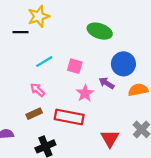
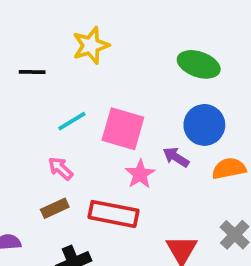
yellow star: (39, 16) -> (91, 45), moved
green ellipse: (100, 31) -> (199, 64), moved
pink square: (75, 66) -> (123, 129), size x1.6

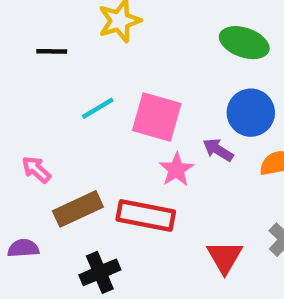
pink arrow: (61, 168) -> (36, 170), moved
brown rectangle: (55, 208) -> (78, 209), size x1.5

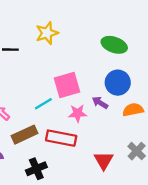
cyan line: (98, 108) -> (43, 104), moved
pink square: (157, 117) -> (67, 85), turned -32
pink star: (176, 170) -> (78, 113), turned 30

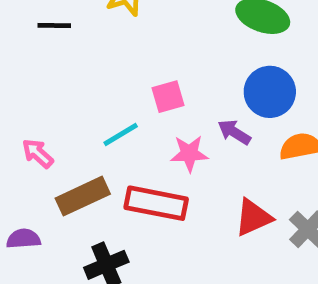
pink square: (67, 85) -> (168, 97), size x0.6
red triangle: (104, 160) -> (253, 217), moved, turned 36

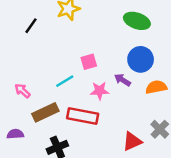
black line: (54, 26) -> (31, 26), turned -56
red triangle: (253, 217) -> (132, 141), moved

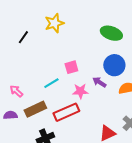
red rectangle: (83, 116) -> (66, 112), turned -35
purple semicircle: (15, 134) -> (10, 115), moved

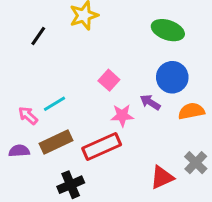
pink square: (71, 67) -> (109, 80), turned -32
cyan line: (51, 83) -> (54, 104), moved

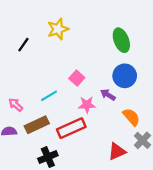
green ellipse: (168, 30) -> (121, 40), turned 50
cyan line: (54, 104) -> (49, 96), moved
orange semicircle: (191, 111) -> (131, 117), moved, turned 60

